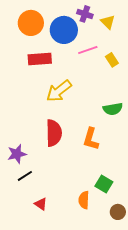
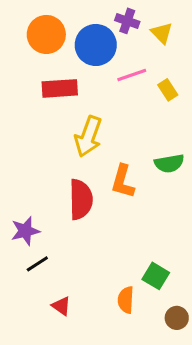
yellow arrow: (59, 91) -> (88, 136), turned -32
orange L-shape: (91, 139) -> (123, 181), moved

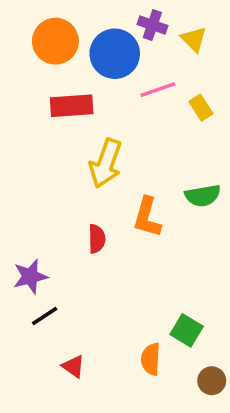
red semicircle: (81, 199) -> (97, 239), size x0.6

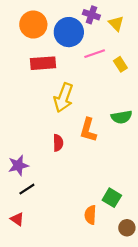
red triangle: (73, 366) -> (17, 219), moved

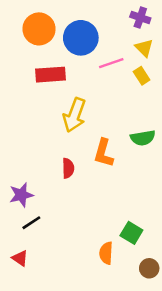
purple cross: (91, 15) -> (140, 18), moved
yellow triangle: (116, 23) -> (144, 48), moved

